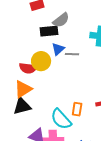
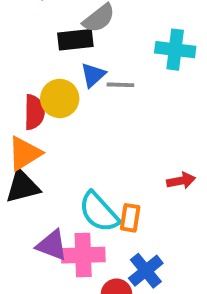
red semicircle: (28, 68) -> (34, 112), turned -96
orange rectangle: (77, 109) -> (130, 218), moved

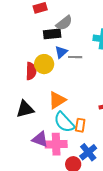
orange triangle: (24, 153) -> (57, 100), moved

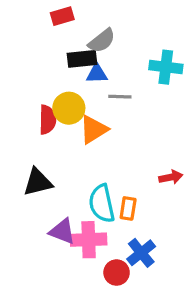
blue triangle: (61, 52) -> (97, 74), moved, turned 40
orange triangle: (57, 100) -> (94, 130), moved
cyan semicircle: (64, 122) -> (102, 203), turned 30

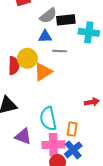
black rectangle: (82, 59) -> (66, 20), moved
orange rectangle: (128, 208) -> (72, 129), moved
pink cross: (89, 240) -> (53, 145), moved

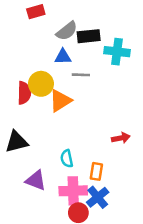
cyan semicircle: (48, 119) -> (67, 159), size x0.6

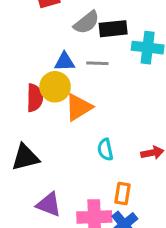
blue triangle: (63, 57) -> (64, 62), moved
gray line: (81, 75) -> (97, 63), moved
cyan semicircle: (67, 159) -> (105, 150), moved

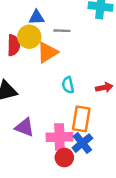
gray line: (97, 63) -> (62, 31), moved
orange rectangle: (123, 193) -> (81, 119), size x1.5

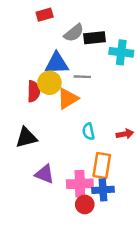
blue triangle: (37, 17) -> (57, 63), size x1.5
blue cross: (82, 143) -> (103, 190), turned 35

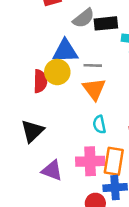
orange triangle: (68, 99) -> (94, 89), moved, turned -35
black triangle: (26, 138) -> (32, 131), turned -30
pink cross: (80, 184) -> (90, 161), moved

